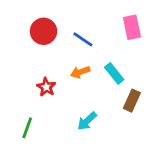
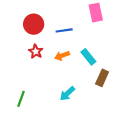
pink rectangle: (132, 27) -> (96, 13), moved
blue line: (83, 39) -> (64, 30), turned -42
red star: (46, 87) -> (36, 52), moved

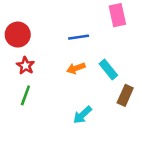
red circle: (34, 24) -> (18, 35), moved
red star: (36, 52) -> (25, 66), moved
green line: (21, 99) -> (25, 95), moved

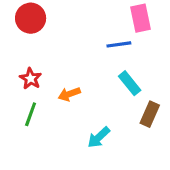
red circle: (18, 35) -> (31, 18), moved
blue line: (79, 37) -> (119, 44), moved
orange arrow: (76, 68) -> (69, 94), moved

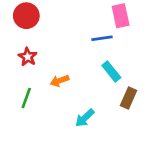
red star: (31, 79) -> (28, 57), moved

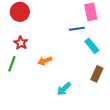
cyan rectangle: (111, 71) -> (92, 46), moved
green line: (26, 98) -> (12, 64), moved

